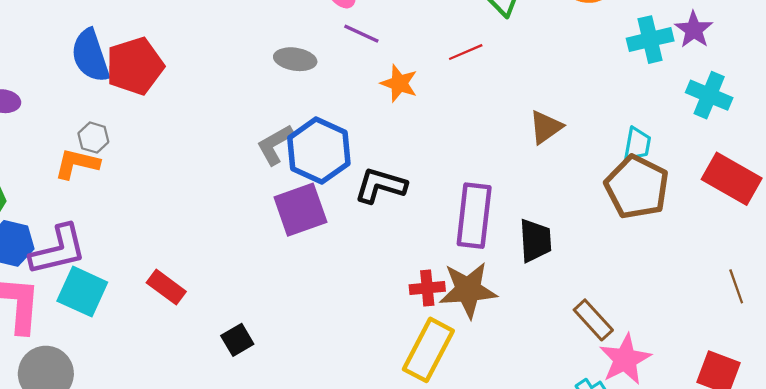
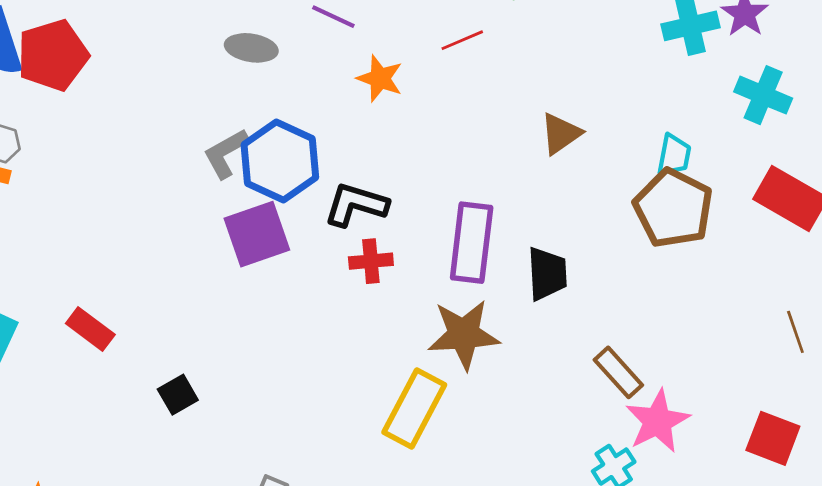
red cross: (427, 288) -> (371, 261), moved

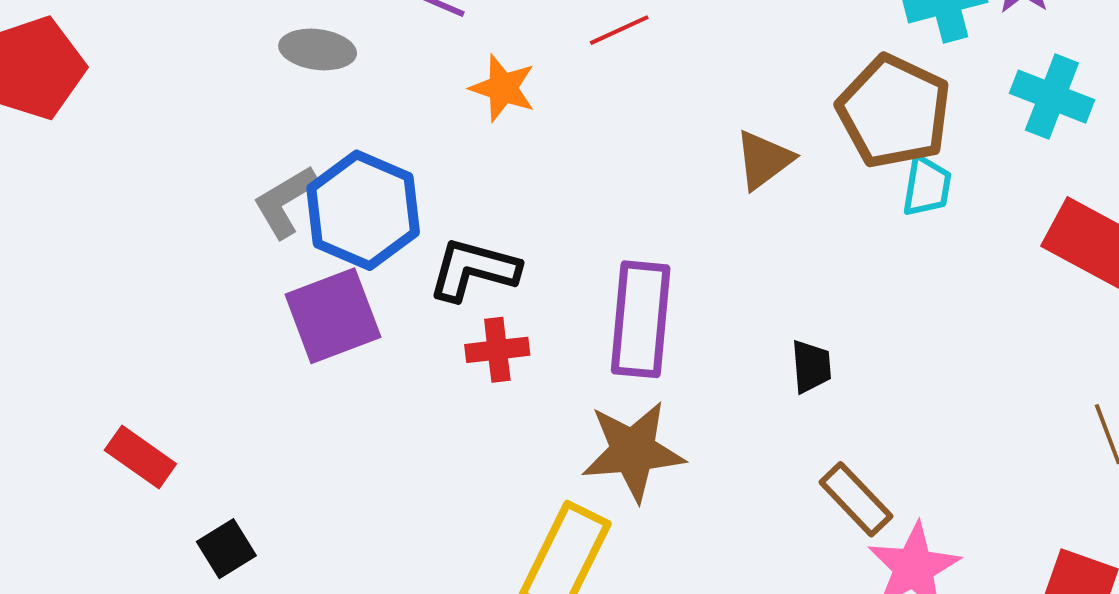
brown pentagon: (673, 208) -> (894, 111), moved
black trapezoid: (547, 274) -> (811, 366), moved, size x0.7
red rectangle: (90, 329) -> (140, 457), moved

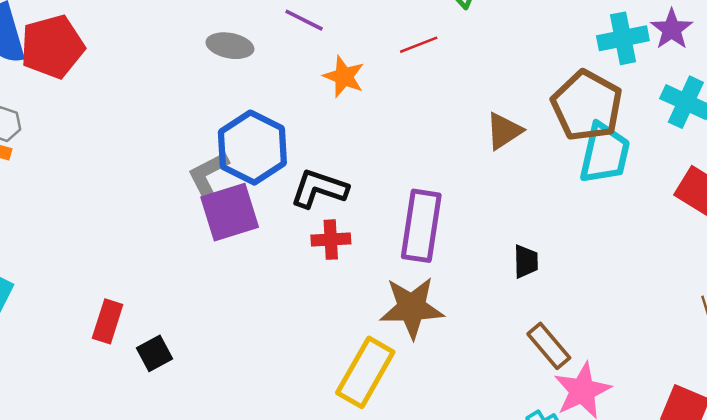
cyan trapezoid: (927, 186) -> (605, 153), size x1.6
gray L-shape: (285, 201) -> (208, 174), moved
red rectangle: (140, 457) -> (108, 321), moved, turned 69

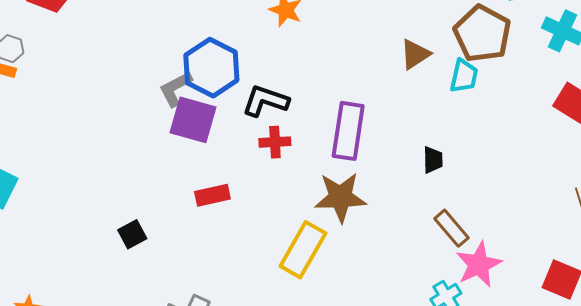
cyan trapezoid: (605, 153) -> (464, 76), moved, size x0.7
purple square: (230, 212) -> (193, 120), turned 33
red rectangle: (108, 321) -> (212, 195), moved, turned 60

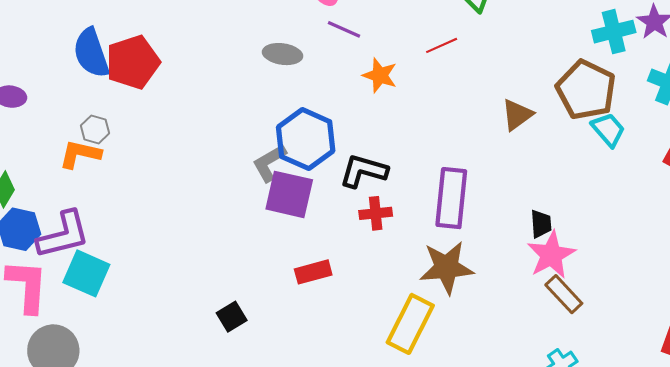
cyan trapezoid: (464, 76) -> (608, 130), moved, turned -51
pink star: (479, 264) -> (551, 255), moved

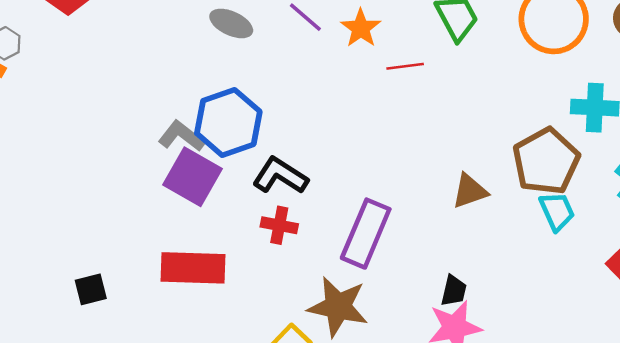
orange star: (380, 75) -> (361, 28), moved
brown triangle: (517, 115) -> (470, 191), moved
gray L-shape: (269, 163) -> (181, 136), turned 51
red rectangle: (313, 272) -> (193, 268), size x1.6

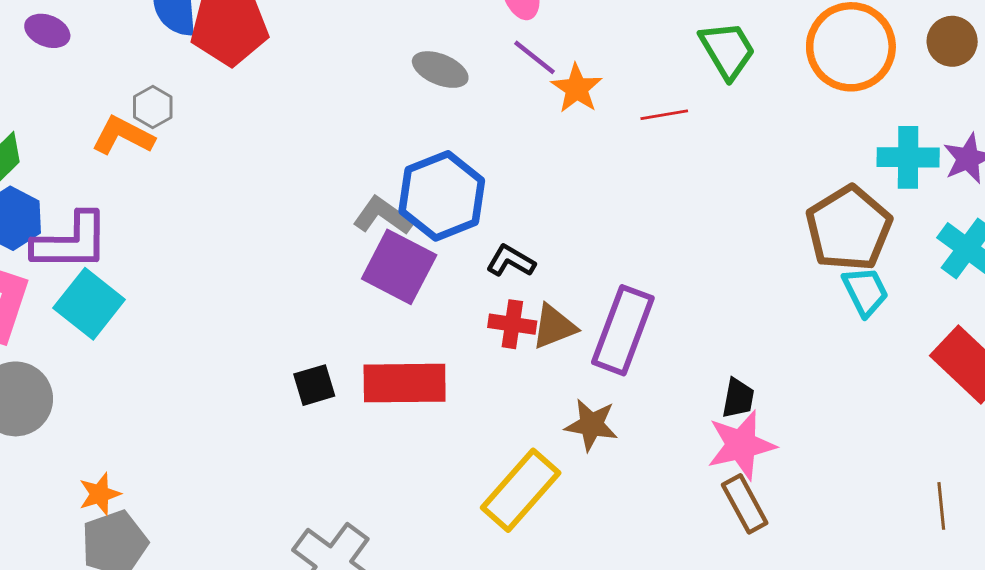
orange star: (361, 28) -> (577, 88), moved
black L-shape: (280, 176) -> (511, 261), size x0.7
brown triangle: (470, 191) -> (554, 327), moved
black square: (91, 289) -> (314, 385), moved
brown star: (338, 307) -> (591, 425), size x0.7

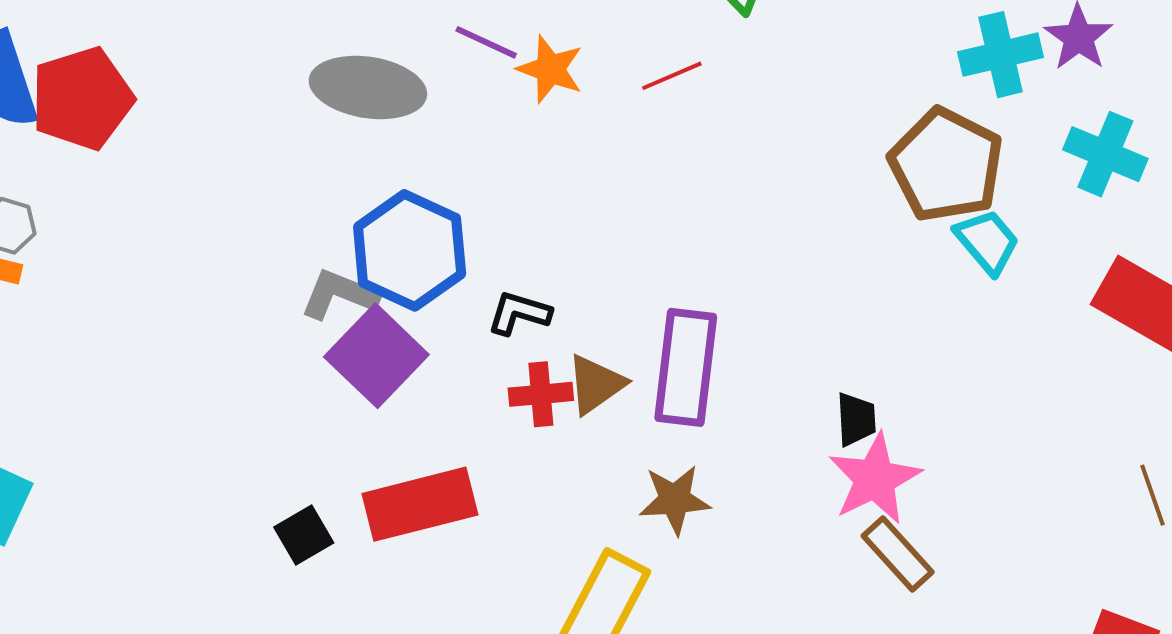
gray ellipse: (440, 70) -> (368, 87), size x1.5
purple square: (399, 267) -> (376, 356), turned 30

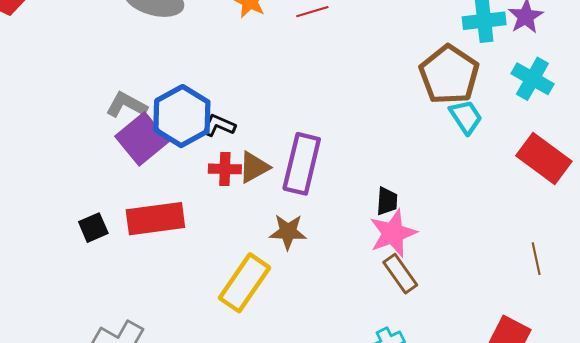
blue hexagon: (410, 250) -> (182, 116), moved

